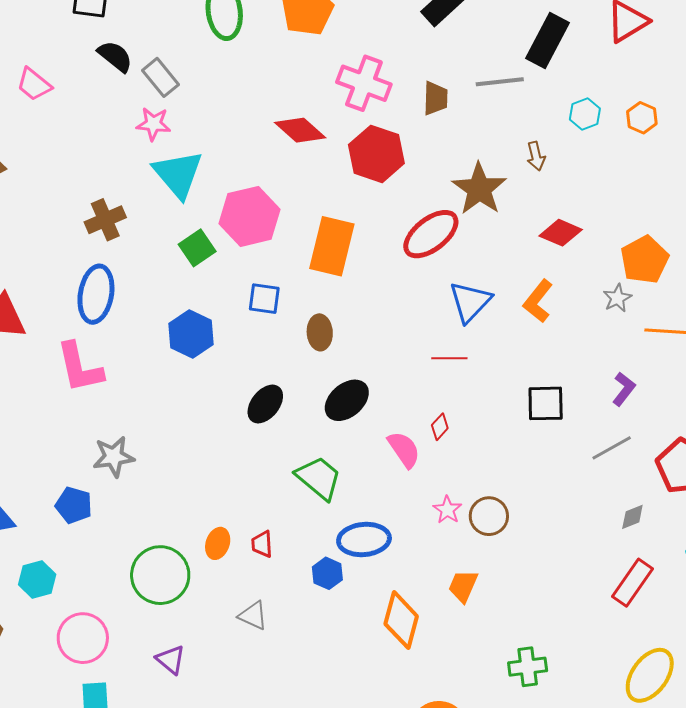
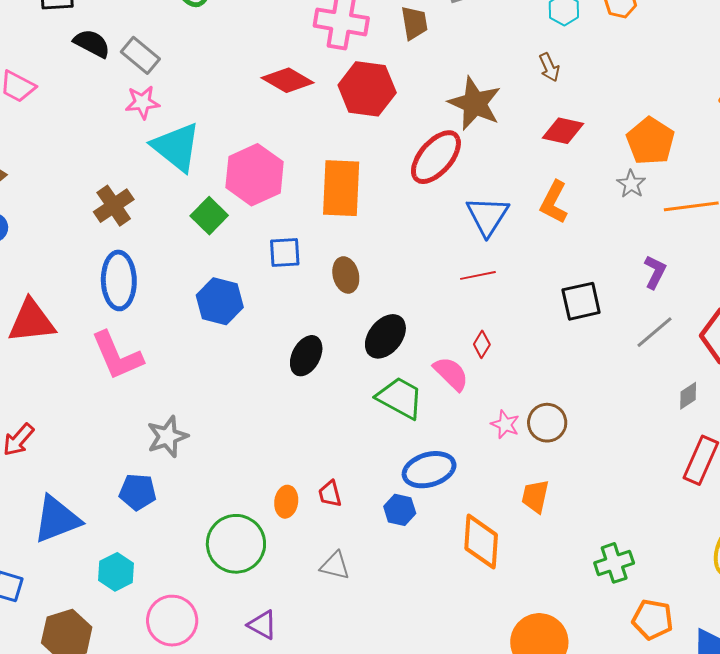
brown arrow: (536, 156) -> (549, 67), moved
green trapezoid: (319, 478) -> (400, 398), moved

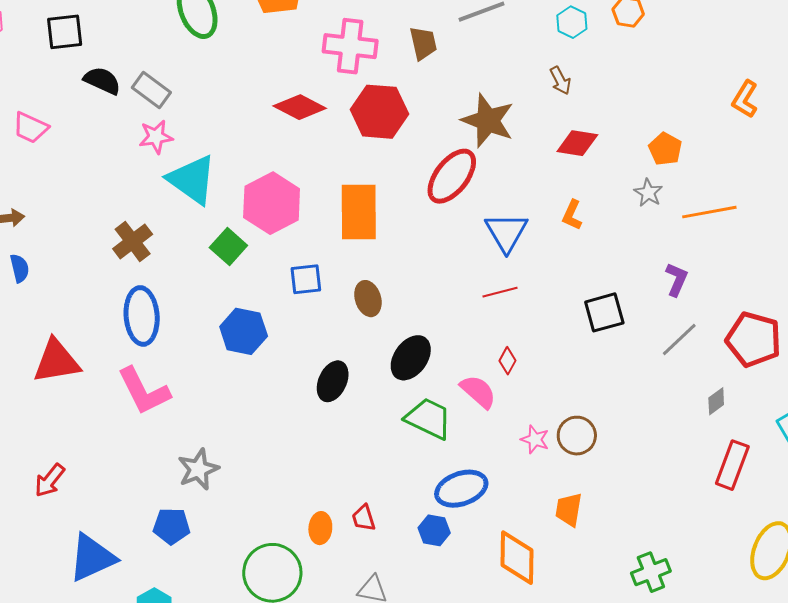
orange pentagon: (650, 141) -> (665, 149), size x0.7
orange L-shape: (554, 202) -> (572, 215), size x0.7

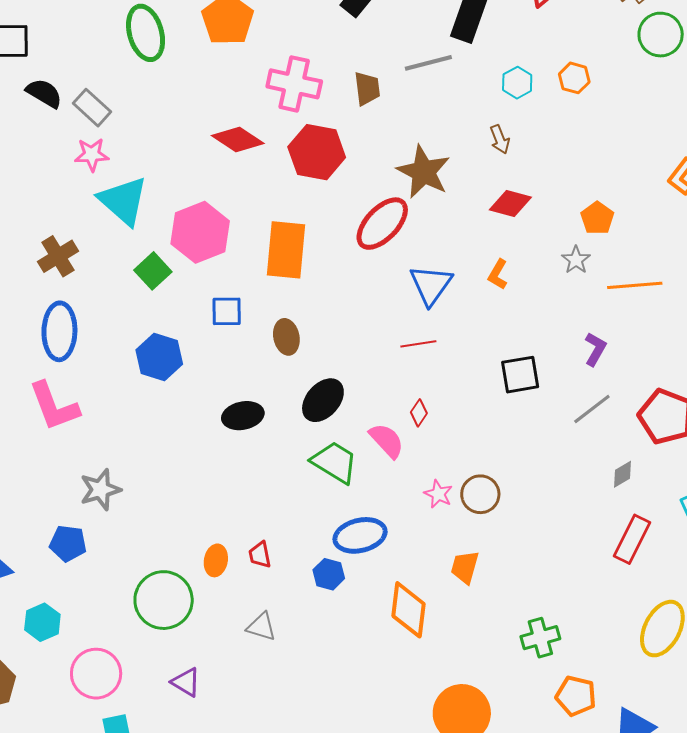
black ellipse: (333, 381) -> (243, 416), turned 48

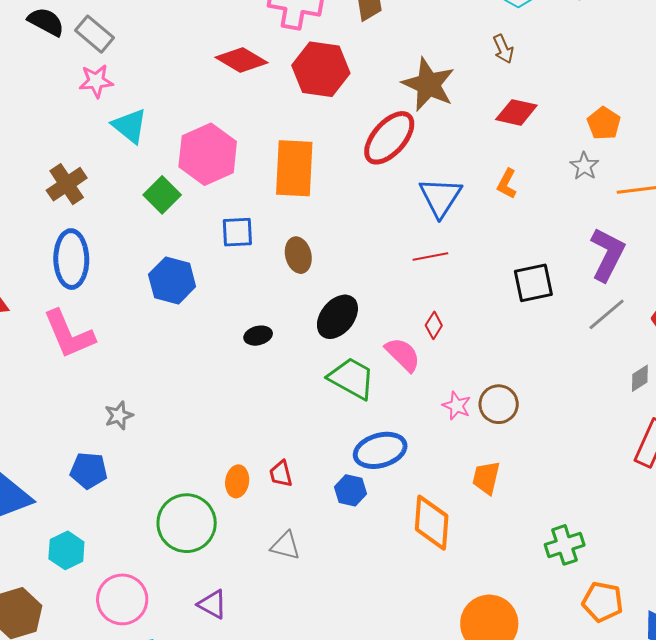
cyan triangle: (123, 201) -> (130, 126), size x0.7
purple L-shape: (595, 349) -> (607, 254), size x1.6
black ellipse: (243, 416) -> (258, 336), size x0.7
gray star: (100, 490) -> (119, 415), size x0.7

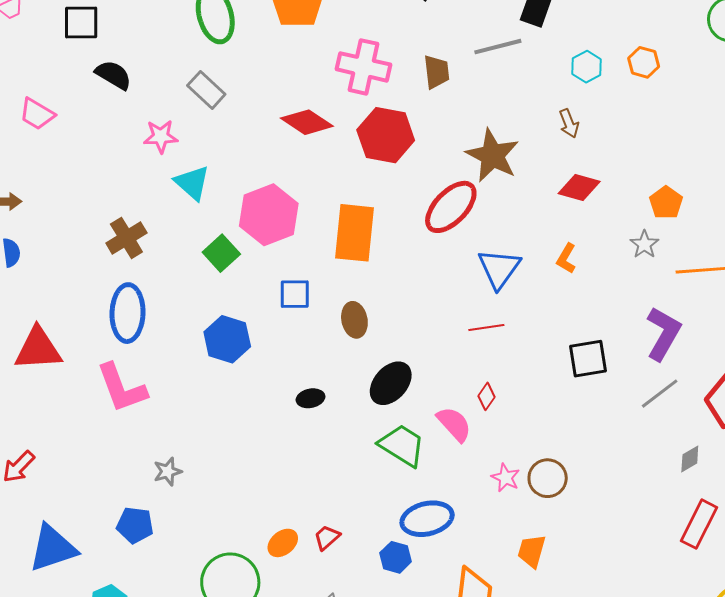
gray rectangle: (94, 34) -> (206, 90), moved
red trapezoid: (281, 474) -> (327, 537), turned 60
orange ellipse: (237, 481) -> (283, 543), turned 40

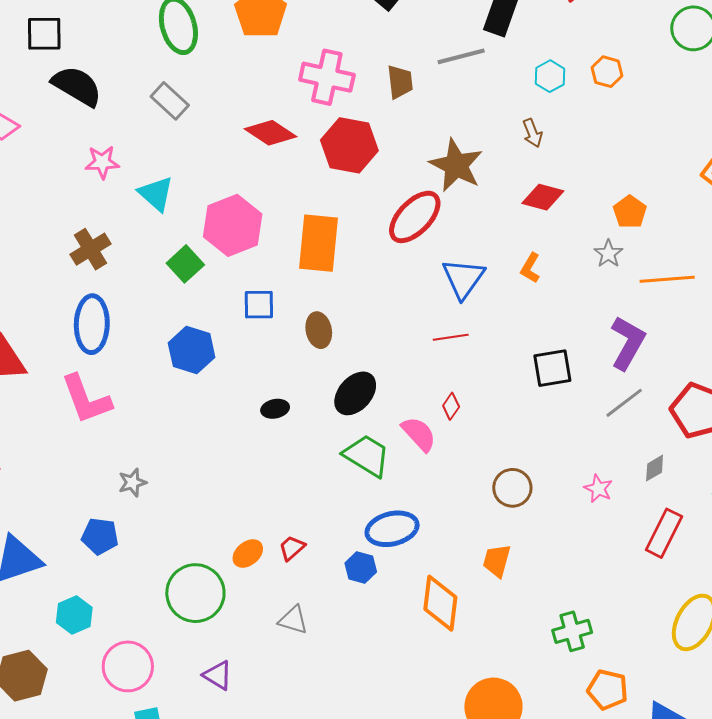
black semicircle: (113, 75) -> (77, 86), size x1.4
pink star: (161, 136) -> (102, 162), moved
pink star: (506, 478) -> (598, 489), moved

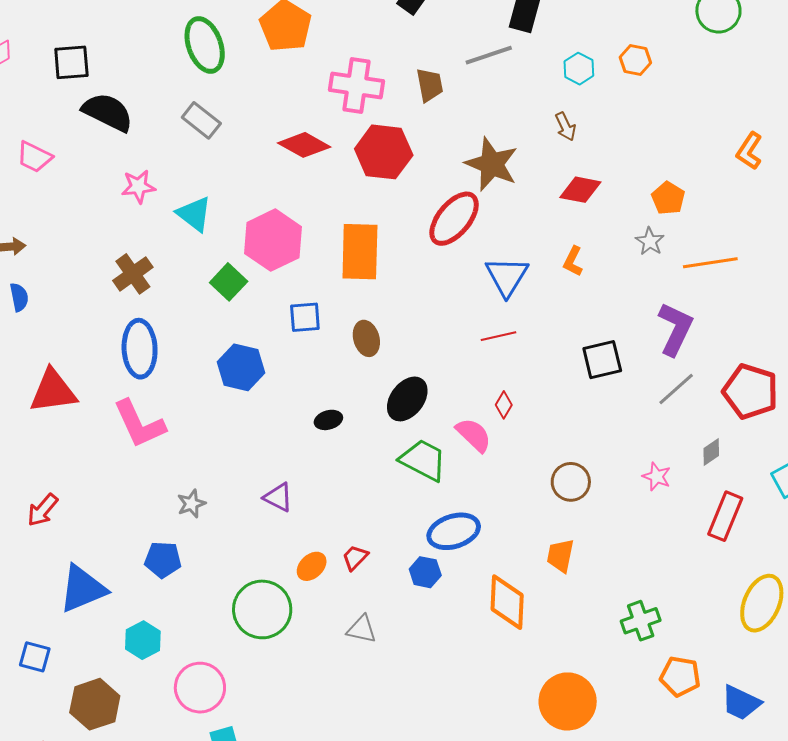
purple triangle: (218, 675) -> (278, 497), moved

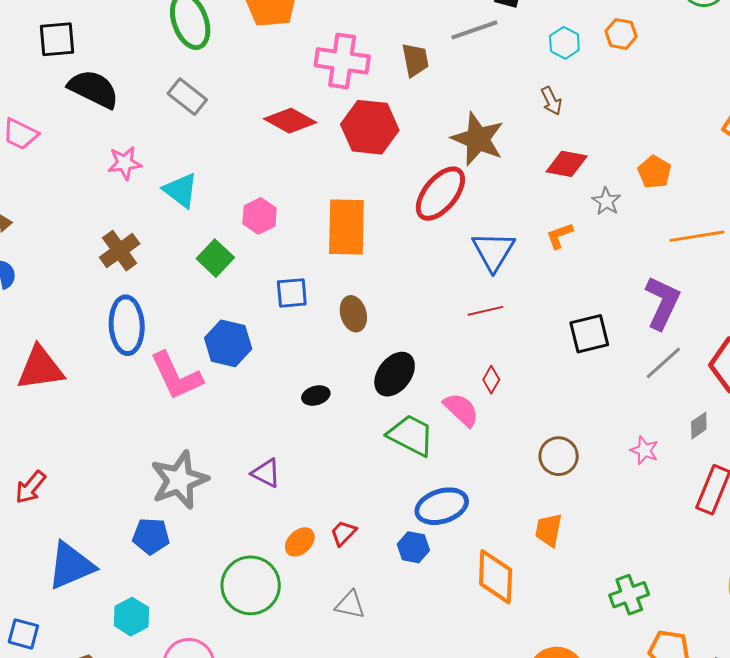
pink hexagon: (273, 240) -> (260, 216), size x0.6
gray star: (650, 241) -> (606, 201), moved
orange L-shape: (573, 261) -> (560, 236), turned 44
pink L-shape: (139, 424) -> (176, 376), moved
gray star: (191, 504) -> (179, 480), size x2.0

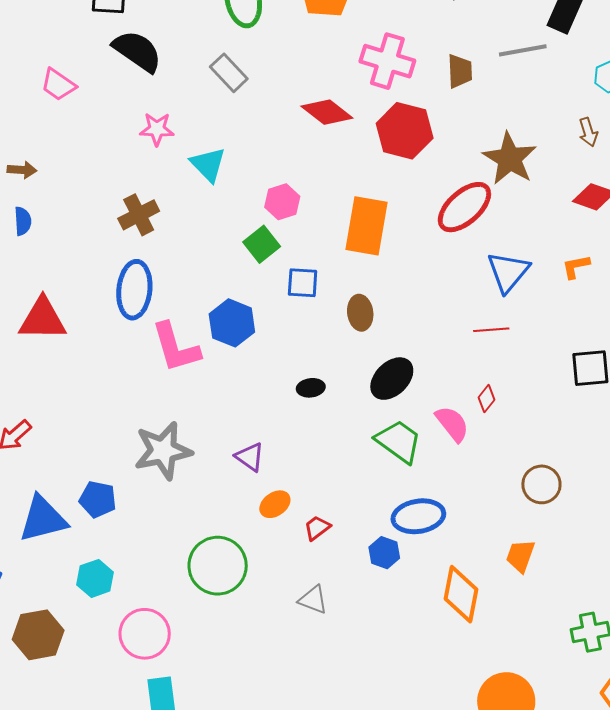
green square: (215, 258) -> (262, 244), moved
blue pentagon: (151, 536) -> (98, 499), moved
orange ellipse: (300, 542) -> (275, 504), moved

